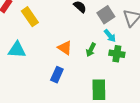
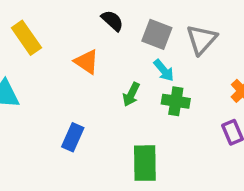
gray square: (106, 15) -> (157, 34), turned -36
orange triangle: (65, 48) -> (87, 62), moved

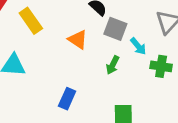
gray square: (157, 34) -> (115, 29), moved
green cross: (176, 101) -> (161, 66), moved

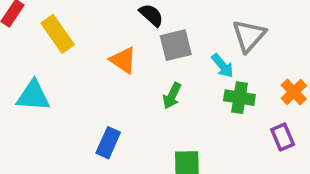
gray square: (115, 29) -> (176, 45), turned -35
cyan arrow: (138, 46) -> (223, 66), moved

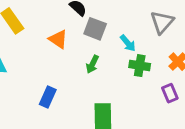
gray triangle: (249, 36) -> (162, 22), moved
gray square: (176, 45) -> (95, 29), turned 35

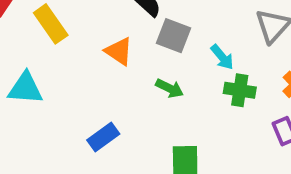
green arrow: (92, 64) -> (170, 88), turned -90
blue rectangle: (48, 97) -> (103, 137), turned 30

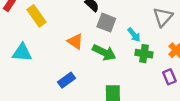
orange triangle: (119, 51) -> (75, 41), moved
green arrow: (170, 88) -> (104, 52), size x1.5

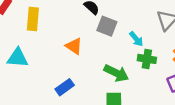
yellow rectangle: (37, 16) -> (33, 19), turned 40
green arrow: (104, 52) -> (116, 73), moved

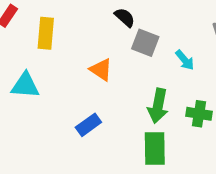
green cross: (147, 59) -> (199, 114), moved
green arrow: (116, 73) -> (158, 106), turned 75

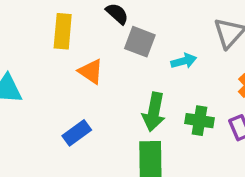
yellow rectangle: (46, 33) -> (63, 31), moved
cyan arrow: (185, 60) -> (184, 61), turned -65

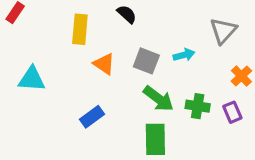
gray square: (140, 42) -> (146, 61), moved
green arrow: (154, 112) -> (158, 99), turned -64

